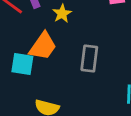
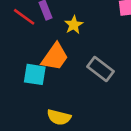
gray rectangle: (89, 59) -> (100, 69), turned -60

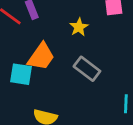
yellow star: (74, 25) -> (79, 27), moved

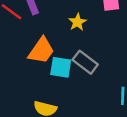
cyan square: (21, 74) -> (61, 67), moved

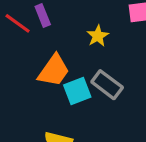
cyan square: (61, 67) -> (77, 91), turned -30

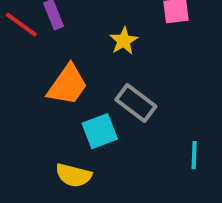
cyan square: (77, 91) -> (100, 131), moved

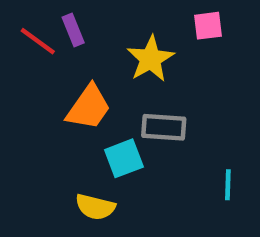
yellow star: (124, 41) -> (150, 59), size x1.5
gray rectangle: (136, 103) -> (164, 127), turned -33

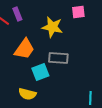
yellow star: (150, 59) -> (52, 27), turned -30
cyan line: (228, 185) -> (90, 98), moved

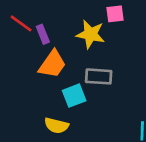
pink square: (78, 12) -> (115, 14), moved
purple rectangle: (17, 14) -> (43, 34), moved

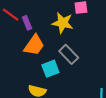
gray rectangle: (99, 76) -> (69, 54), turned 42

